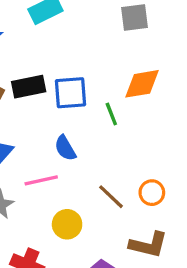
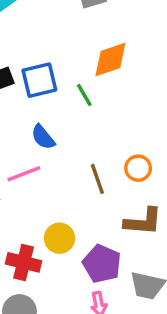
brown line: (111, 197) -> (97, 179), turned 36
yellow circle: (67, 224) -> (59, 238), moved

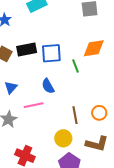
yellow circle: (59, 238) -> (63, 138), moved

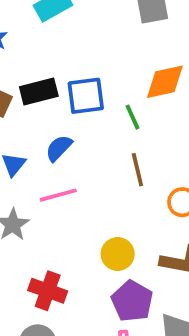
blue semicircle: (48, 86) -> (59, 148), moved, turned 77
brown line: (75, 115) -> (137, 170), moved

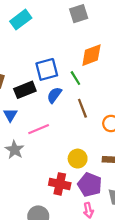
black rectangle: (39, 91) -> (25, 90), moved
blue semicircle: (59, 148) -> (54, 95), moved
red cross: (48, 291) -> (60, 184), moved

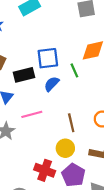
brown line: (82, 108) -> (71, 123), moved

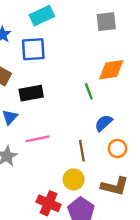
blue square: (48, 58) -> (33, 49), moved
blue semicircle: (52, 84) -> (104, 123), moved

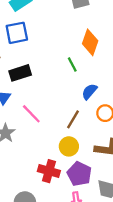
orange diamond: (111, 70) -> (90, 42), turned -55
pink line: (38, 139) -> (31, 114), turned 65
brown line: (82, 151) -> (73, 119), turned 48

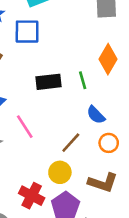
black rectangle: (20, 73) -> (48, 82), moved
blue semicircle: (89, 92) -> (96, 115), turned -96

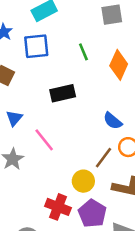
green line: (83, 80) -> (83, 52), moved
brown line: (71, 143) -> (103, 158), moved

